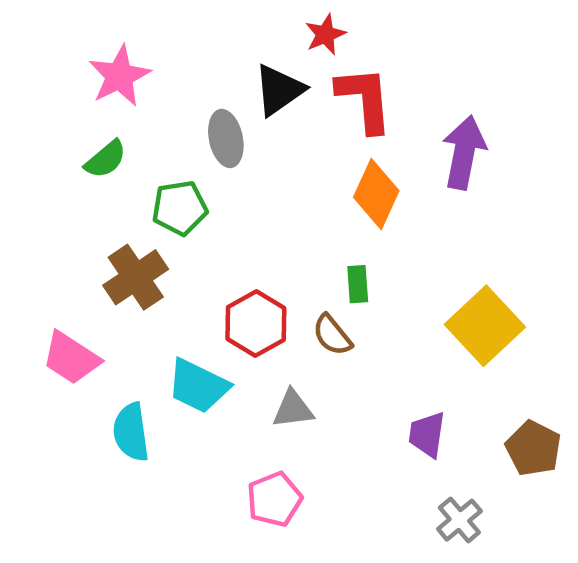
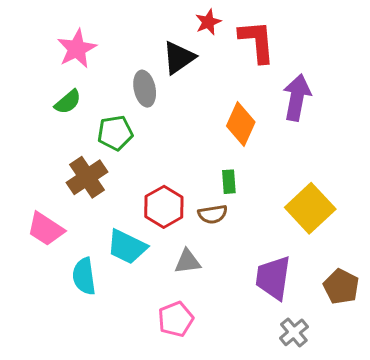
red L-shape: (365, 99) -> (257, 41), moved
brown semicircle: (332, 335) -> (213, 214), turned -60
purple trapezoid: (427, 434) -> (273, 278), size x1.5

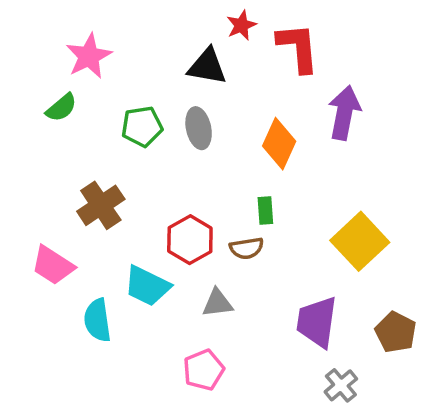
black triangle: (179, 58) -> (207, 66), turned 45
gray ellipse: (145, 89) -> (199, 128), moved
green semicircle: (68, 102) -> (61, 108), moved
green pentagon: (115, 133) -> (142, 126), moved

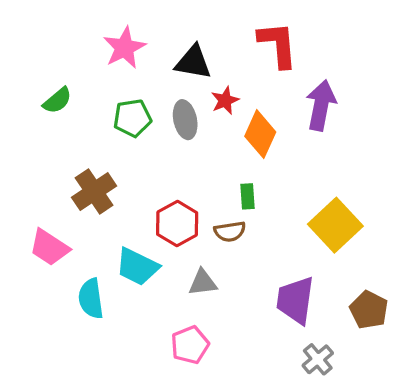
red star: (241, 25) -> (225, 100), moved
pink star: (89, 56) -> (124, 48), moved

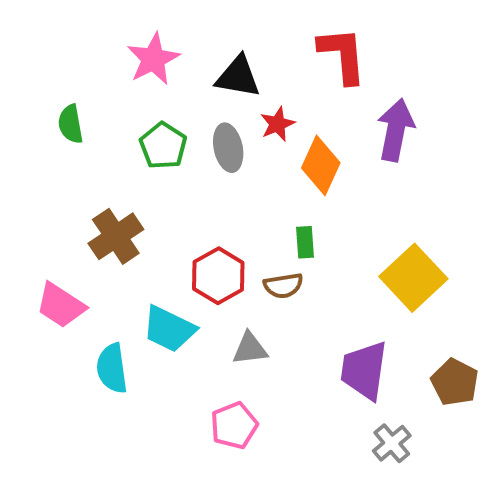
green semicircle: (57, 100) -> (71, 124), turned 120
green pentagon: (132, 118) -> (163, 146), turned -30

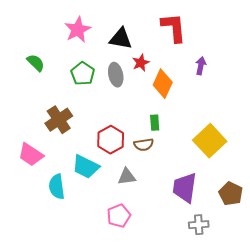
green semicircle: (71, 124) -> (36, 63), turned 144
purple arrow: (396, 130) -> (201, 66), size x0.6
gray cross: (392, 443) -> (199, 225), turned 36

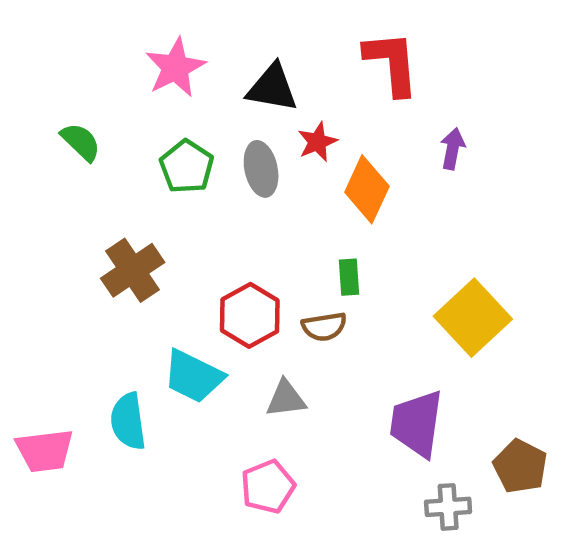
pink trapezoid: (31, 155) -> (45, 451), moved, turned -40
brown pentagon: (231, 194) -> (520, 466), moved

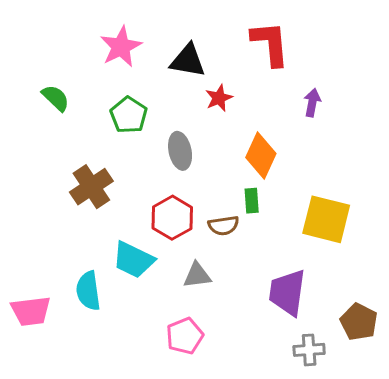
gray ellipse: (261, 169) -> (180, 151), moved
orange diamond: (367, 189) -> (261, 156), moved
green rectangle: (349, 277) -> (252, 201), moved
yellow square: (473, 318) -> (326, 219), turned -33

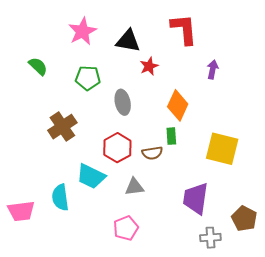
green pentagon: (129, 115) -> (88, 78), turned -30

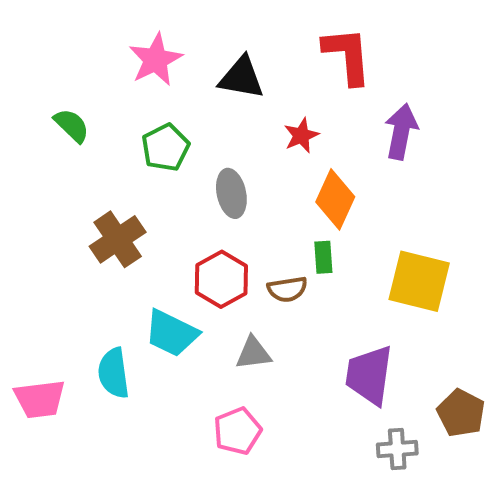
red star: (149, 66) -> (301, 135), moved
purple arrow: (213, 69) -> (401, 131), size x1.5
green pentagon: (88, 78) -> (166, 147), turned -30

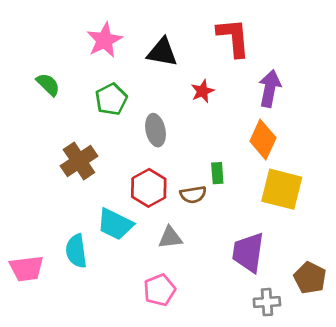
orange diamond: (335, 199) -> (263, 140), moved

